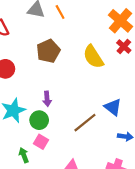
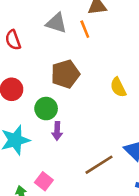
yellow semicircle: (93, 57) -> (118, 87), size x0.7
green circle: (39, 120) -> (46, 109), moved

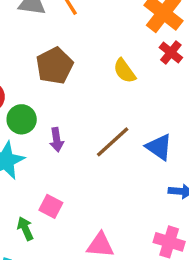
green circle: (46, 109) -> (22, 119), moved
brown line: (99, 165) -> (113, 142), moved

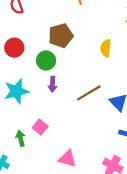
yellow semicircle: (125, 71) -> (106, 48), turned 30
green circle: (22, 119) -> (46, 60), moved

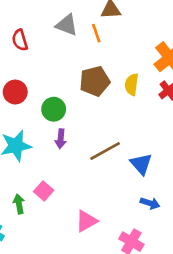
brown pentagon: (61, 36) -> (95, 81), moved
yellow semicircle: (106, 48) -> (132, 84), moved
pink triangle: (67, 159) -> (86, 221), moved, turned -48

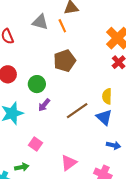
yellow semicircle: (132, 84) -> (107, 96), moved
purple arrow: (61, 139) -> (44, 105), turned 40
green arrow: (19, 204) -> (22, 167), moved, turned 96

